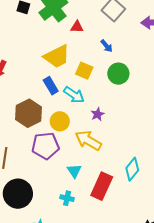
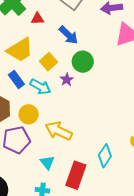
blue arrow: (107, 46) -> (69, 35), size x1.5
yellow square: (84, 71) -> (48, 62), turned 30
purple star: (98, 114) -> (67, 80), moved

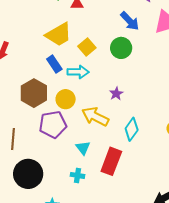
blue arrow: (69, 35) -> (130, 21), moved
purple star: (67, 80) -> (116, 94), moved
cyan arrow: (40, 87) -> (78, 72), turned -30
cyan diamond: (105, 156) -> (132, 129), moved

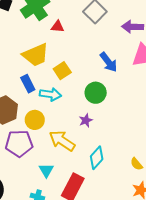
blue arrow: (130, 21) -> (108, 62), moved
green circle: (121, 48) -> (96, 93), moved

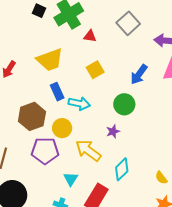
yellow trapezoid: (36, 55) -> (50, 60), moved
blue arrow: (108, 62) -> (139, 74), turned 70
yellow square: (62, 71) -> (95, 70), moved

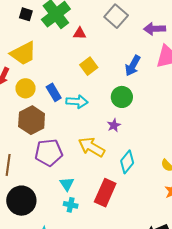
yellow trapezoid: (50, 60) -> (23, 53), moved
yellow circle: (62, 128) -> (26, 88), moved
cyan triangle: (71, 179) -> (67, 184), moved

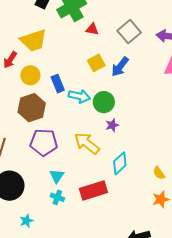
gray square: (116, 16) -> (129, 32), moved
blue arrow: (133, 66) -> (120, 67), moved
green circle: (122, 97) -> (104, 102), moved
red rectangle: (105, 193) -> (93, 190), turned 40

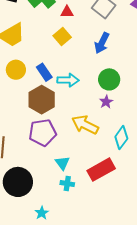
yellow square: (96, 63) -> (62, 36), moved
green circle: (104, 102) -> (109, 79), moved
brown hexagon: (32, 108) -> (42, 100), moved

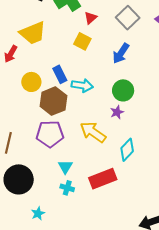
red triangle: (67, 12) -> (91, 18), turned -48
yellow square: (62, 36) -> (82, 41), turned -30
yellow circle: (16, 70) -> (31, 82), moved

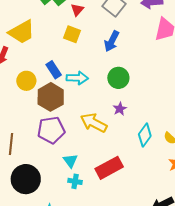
purple star: (117, 112) -> (120, 109), moved
cyan diamond: (127, 150) -> (145, 135), moved

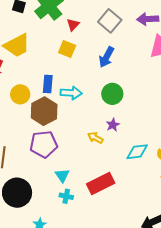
blue rectangle: (54, 70) -> (48, 84), turned 36
yellow arrow: (94, 123) -> (95, 138), moved, size x0.6
cyan diamond: (145, 135) -> (137, 152), turned 45

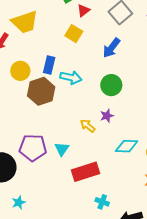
purple pentagon: (44, 144) -> (33, 148), moved
cyan triangle: (62, 175) -> (62, 149), moved
cyan cross: (66, 196) -> (102, 202), moved

